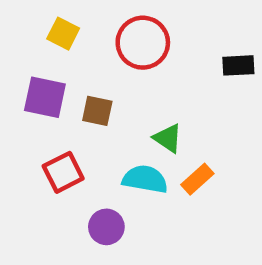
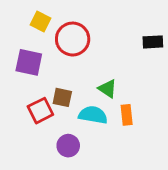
red circle: (143, 43) -> (73, 39), moved
brown square: (97, 111) -> (62, 97), moved
orange rectangle: (197, 179) -> (127, 115), turned -54

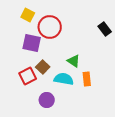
black rectangle: (153, 42) -> (105, 29), turned 56
purple square: (29, 62) -> (32, 43), moved
brown square: (62, 97) -> (43, 67), turned 32

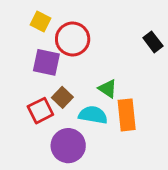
orange rectangle: (87, 79) -> (127, 115), size x1.5
purple circle: (47, 100) -> (68, 146), size x1.5

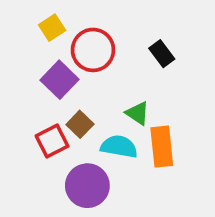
yellow square: (40, 21) -> (52, 28), turned 30
black rectangle: (153, 42) -> (162, 54), moved
purple square: (46, 62) -> (59, 80), turned 32

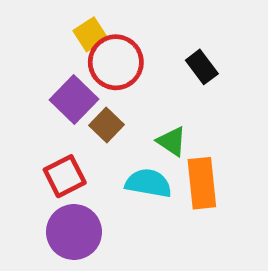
yellow square: (52, 28) -> (90, 34), moved
brown square: (80, 124) -> (107, 125), moved
purple circle: (87, 186) -> (74, 232), moved

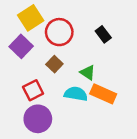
yellow square: (90, 34) -> (31, 18), moved, size x1.5
purple square: (74, 99) -> (21, 46), moved
orange rectangle: (202, 183) -> (103, 94), turned -60

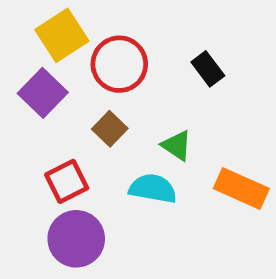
orange rectangle: (103, 94) -> (241, 189), moved

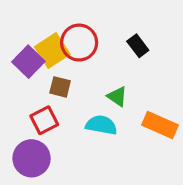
yellow square: (62, 35) -> (52, 50), moved
brown square: (110, 129) -> (60, 87), moved, turned -30
purple circle: (76, 239) -> (32, 158), moved

